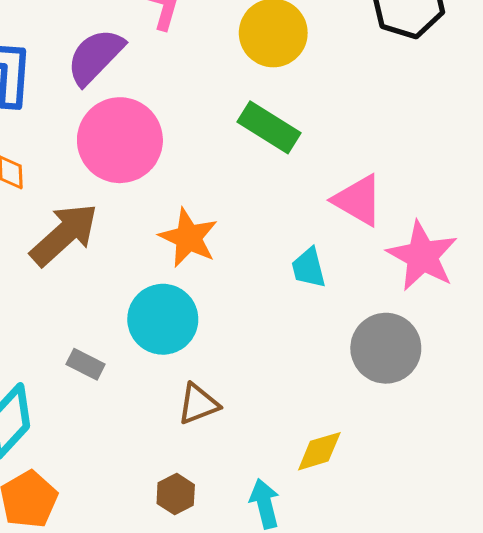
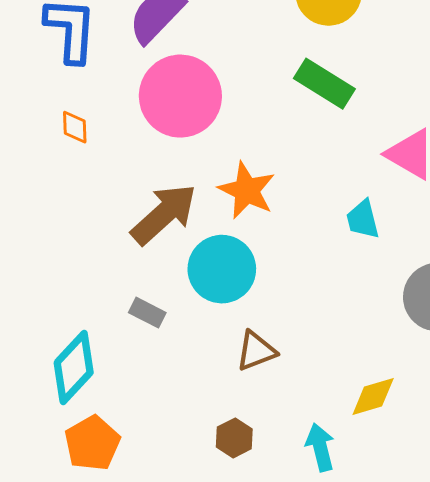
brown arrow: (64, 235) -> (164, 214), moved

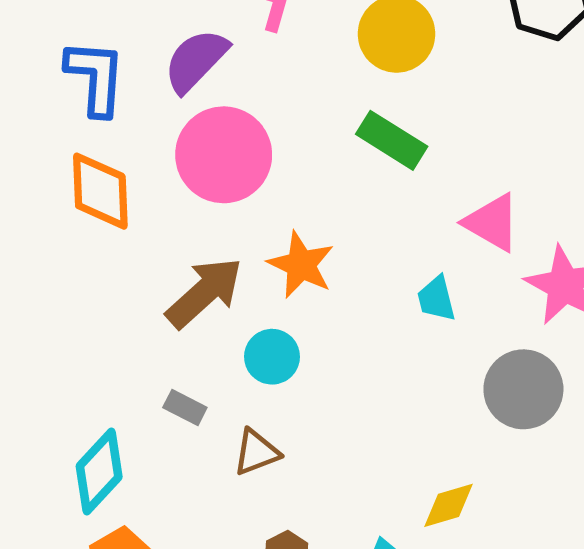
orange diamond: (75, 127) -> (100, 191), size x2.0
cyan circle: (222, 269) -> (272, 357), size x0.7
brown triangle: (256, 351) -> (256, 452), moved

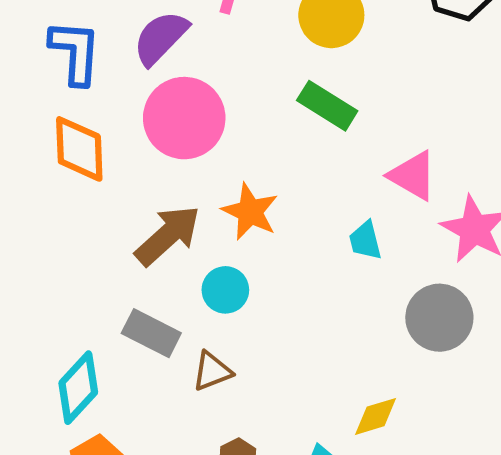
gray rectangle: (185, 407) -> (151, 333), size x1.6

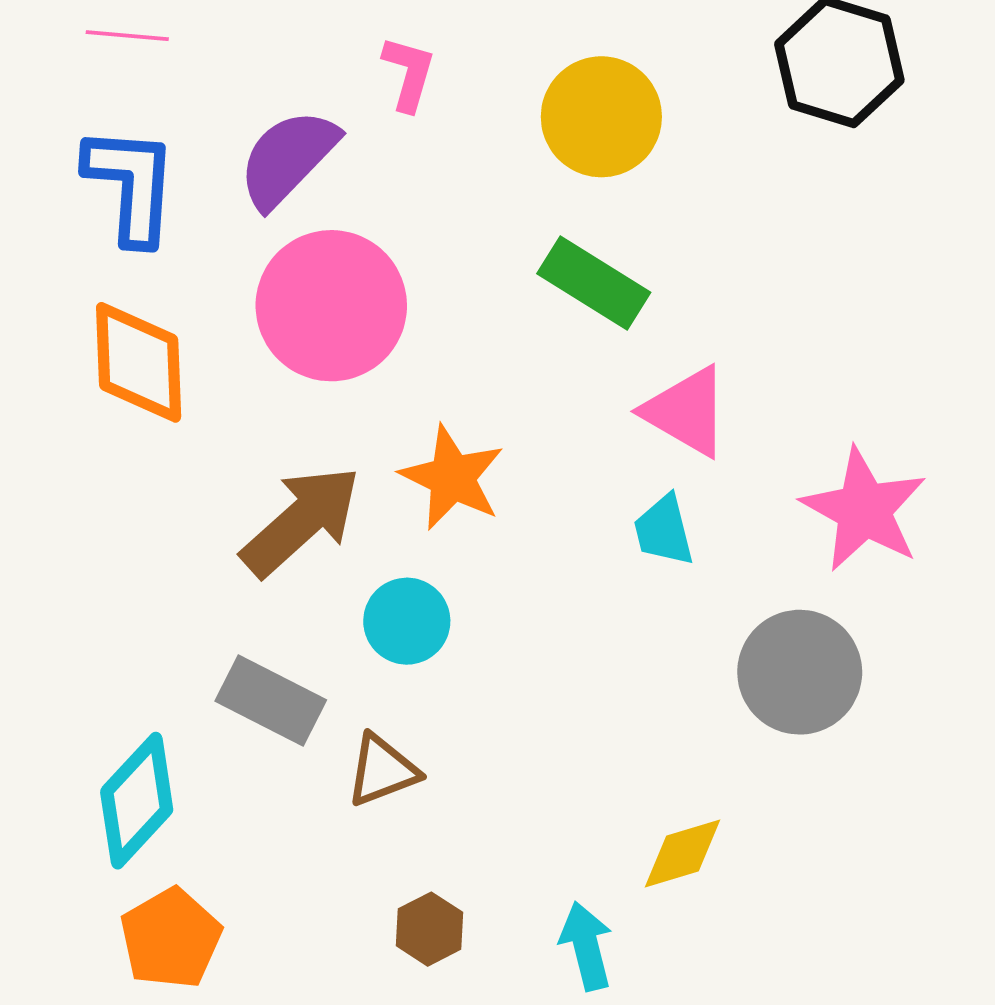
pink triangle: (413, 176) -> (686, 411), moved

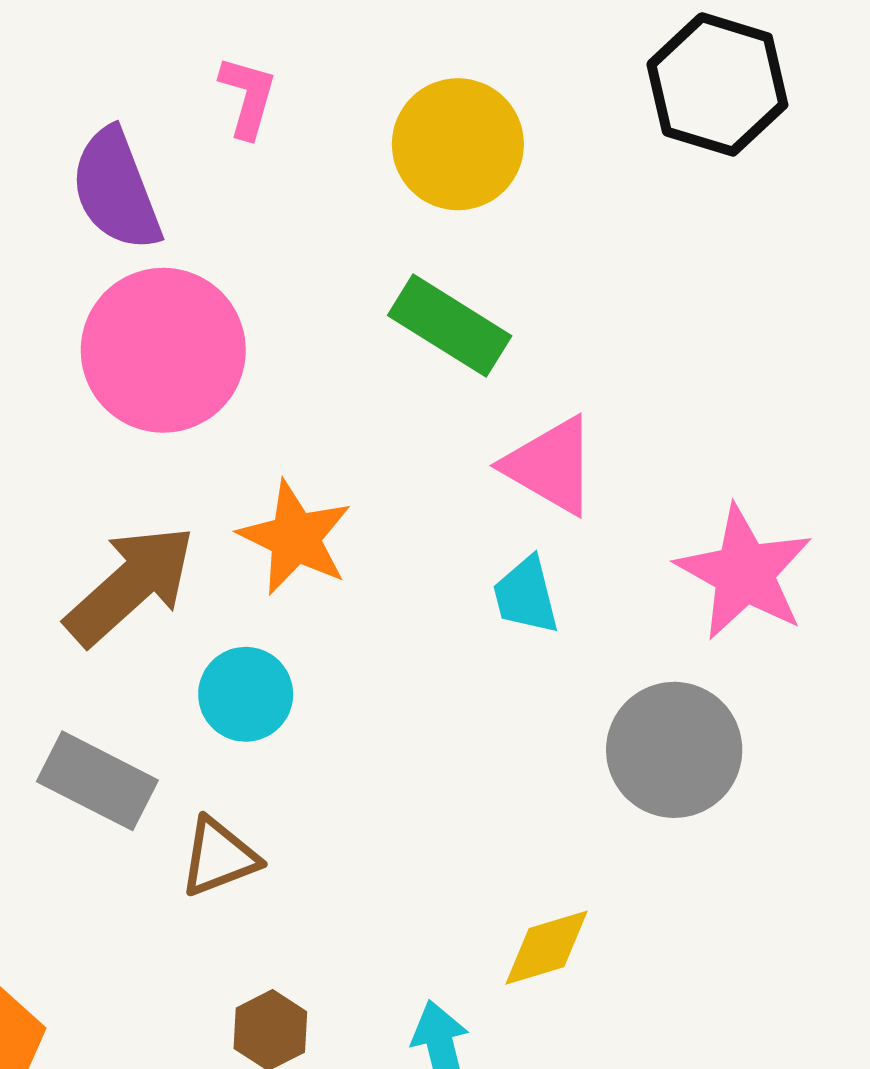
purple semicircle: (288, 158) -> (116, 190), turned -65

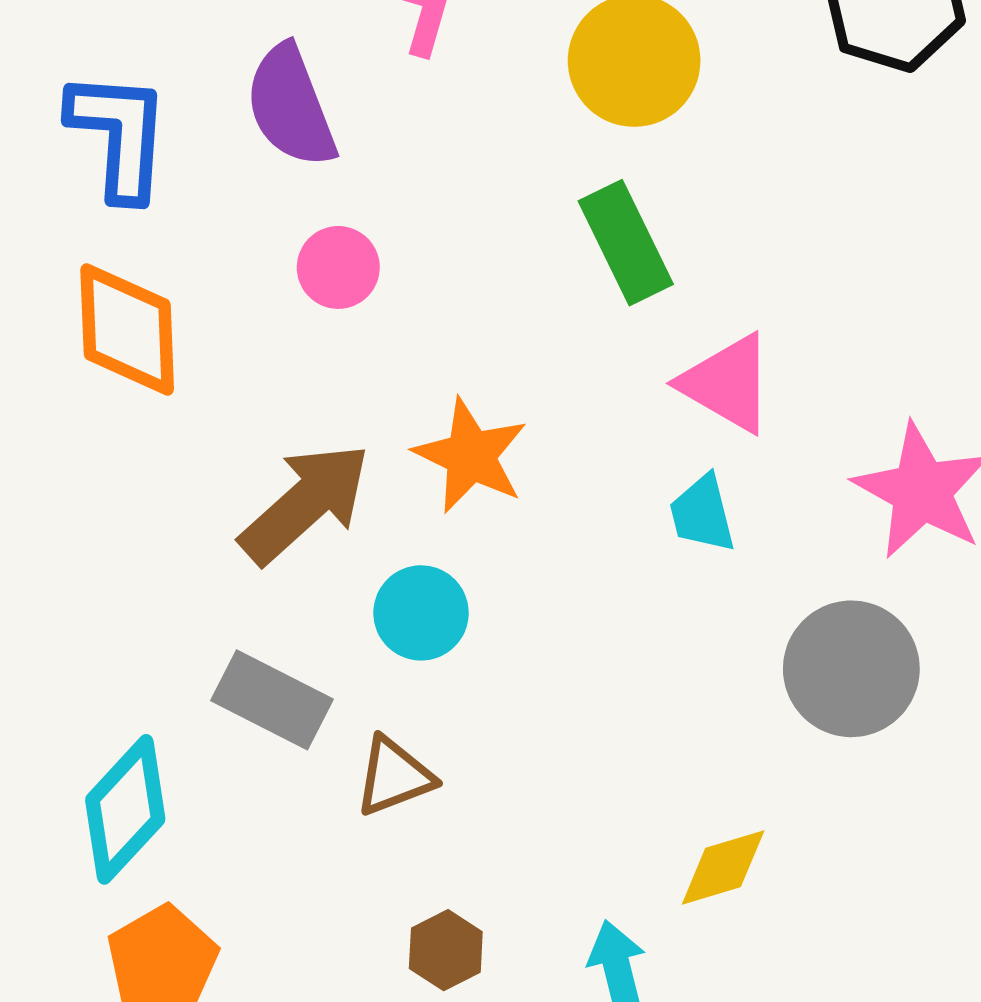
green rectangle: (450, 326) -> (626, 243), turned 32
pink circle: (163, 350) -> (338, 267), size x0.5

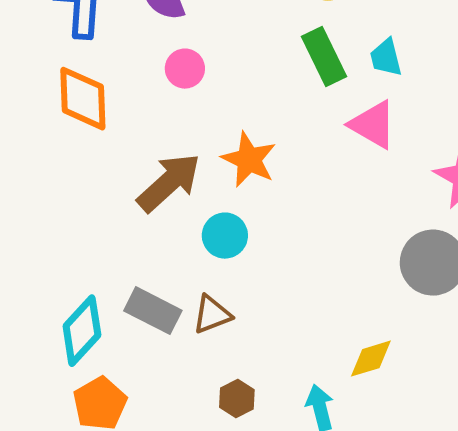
cyan trapezoid: (702, 514) -> (386, 58), moved
gray rectangle: (272, 700) -> (153, 311), moved

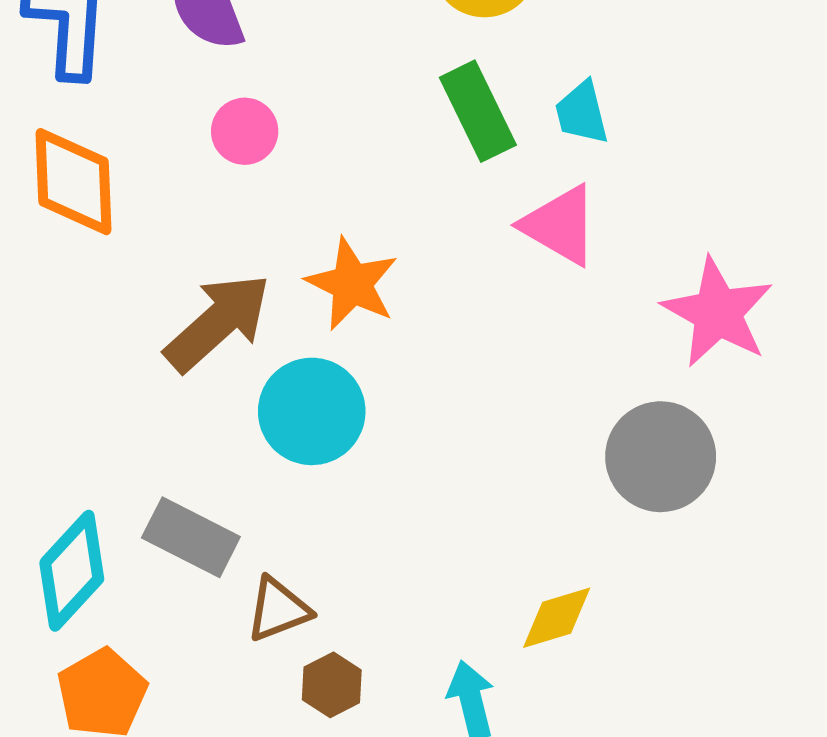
cyan circle: (225, 236) -> (312, 411), size x1.4
brown triangle: (212, 315) -> (278, 609), moved

